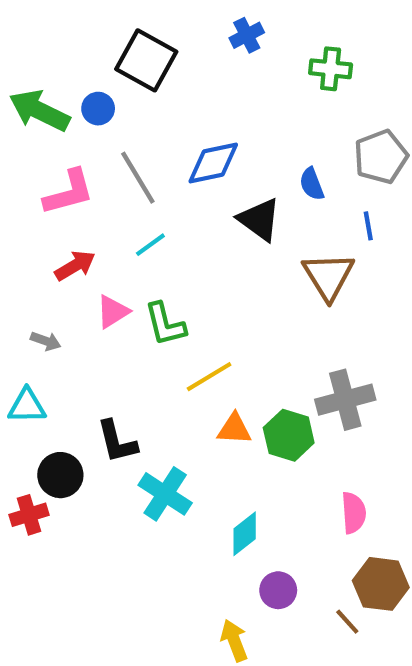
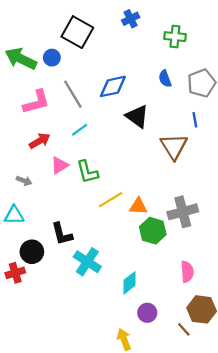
blue semicircle: (312, 184) -> (165, 79), moved
orange triangle: (234, 429) -> (138, 206), moved

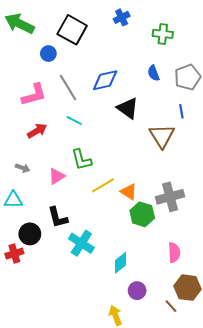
green arrow: (21, 59) -> (20, 24), moved
cyan line: (80, 130) -> (74, 121), turned 63
pink triangle: (60, 165) -> (57, 176), moved
orange triangle: (138, 206) -> (129, 192), turned 30

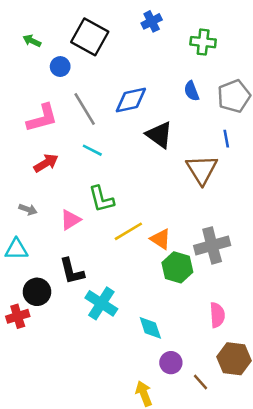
green arrow: (20, 24) -> (32, 41), moved, size x0.5
cyan diamond: (121, 263) -> (150, 328), turned -70
brown line: (171, 306) -> (200, 382), moved

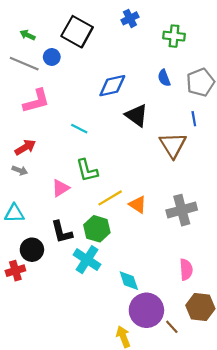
gray line: (85, 109) -> (24, 64), moved, turned -36
red arrow: (46, 163) -> (25, 147), moved
gray arrow: (28, 209) -> (20, 170), moved
green hexagon: (177, 267) -> (97, 229), moved
purple circle: (171, 363) -> (146, 310), size x1.8

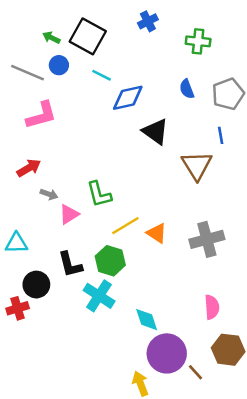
green arrow: (28, 35) -> (51, 38), moved
cyan line: (79, 129) -> (102, 75), moved
gray arrow: (20, 170) -> (49, 194), moved

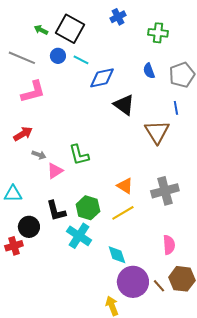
blue circle: (59, 65) -> (58, 56), moved
yellow line: (125, 226) -> (123, 213), moved
brown line: (196, 372) -> (159, 286), moved

